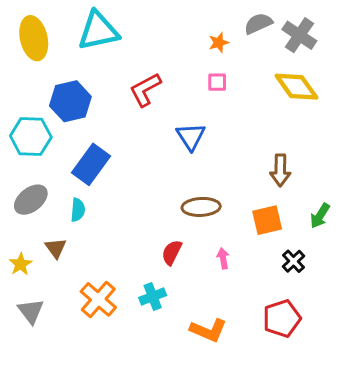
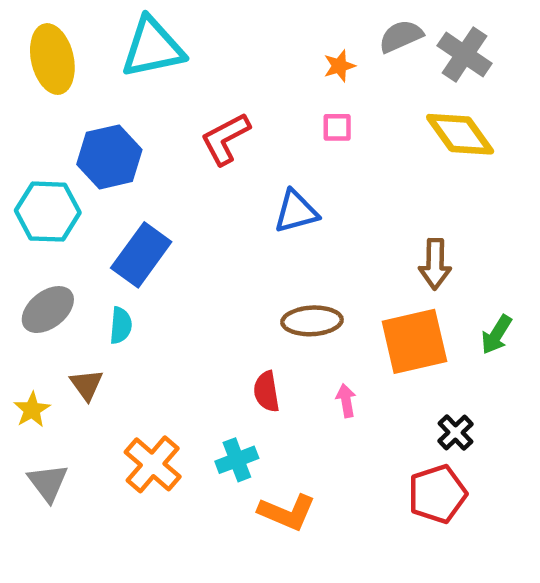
blue triangle: (191, 136) -> (296, 212), turned 48
orange square: (267, 220) -> (414, 341), size x1.4
red semicircle: (172, 252) -> (266, 391), turned -35
black cross: (294, 261) -> (455, 432), moved
orange L-shape: (208, 330) -> (287, 512), moved

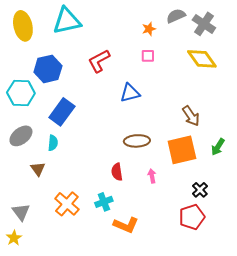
brown arrow: (435, 264) -> (191, 116), turned -35
yellow star: (32, 410) -> (14, 238), moved

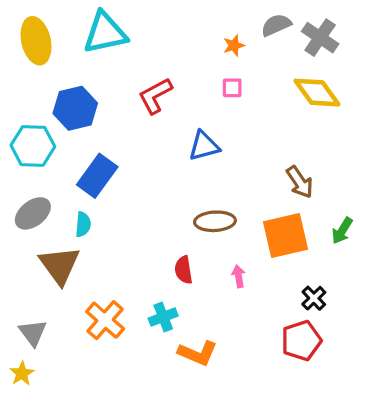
brown triangle: (38, 169) -> (60, 265), size x1.8

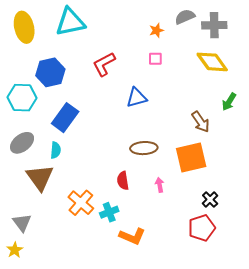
gray cross: (320, 38) -> (214, 25), turned -35
green arrow: (342, 231) -> (229, 102), moved
orange cross: (105, 320) -> (81, 203), moved

